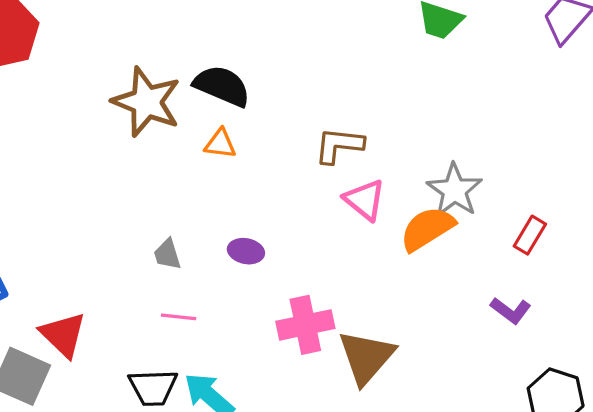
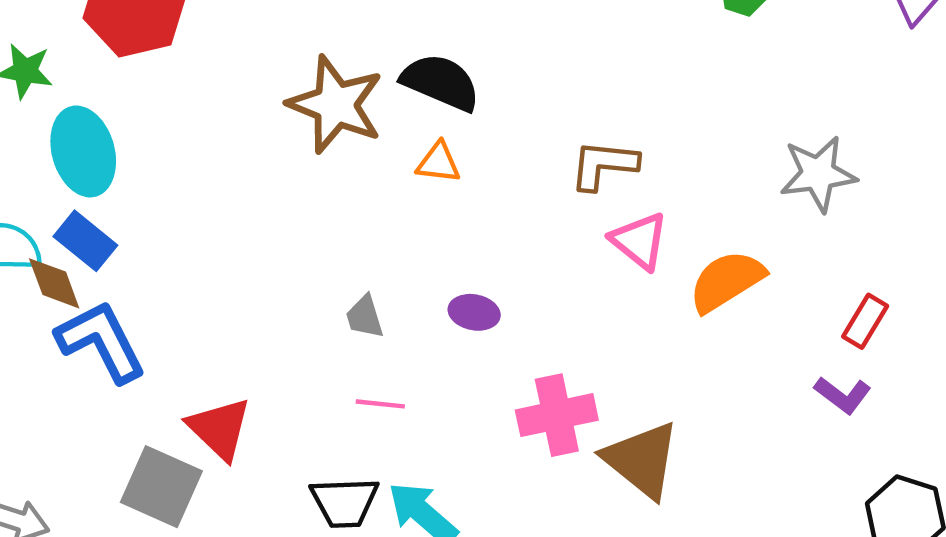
gray star: (455, 190) -> (818, 174), moved, turned 30
red rectangle: (530, 235) -> (865, 321), moved
brown triangle: (366, 357) -> (642, 460), turned -32

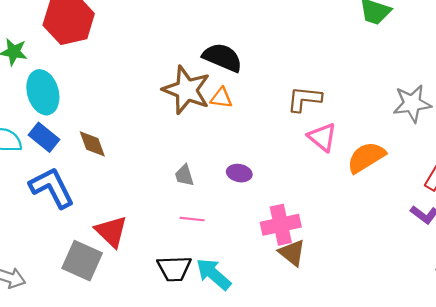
brown star: (336, 105) -> (187, 90), moved
brown diamond: (54, 283) -> (92, 144), moved
brown triangle: (642, 460) -> (292, 253), moved, size x0.7

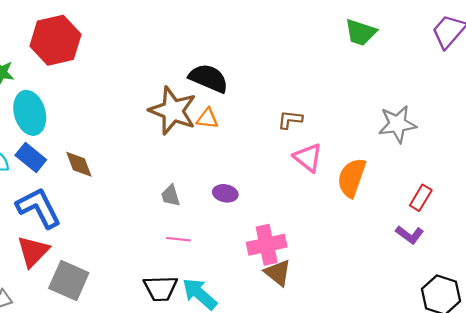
brown L-shape: (304, 99) -> (290, 120), size x0.7
orange semicircle: (366, 157) -> (352, 178), turned -39
red triangle: (111, 231) -> (33, 251), moved, turned 30

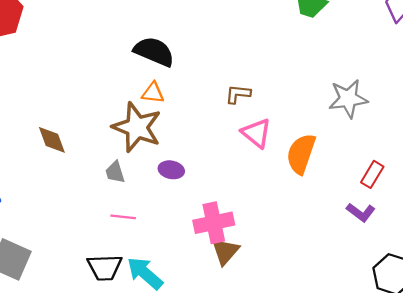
brown star: (173, 111) -> (137, 127), moved
brown diamond: (79, 164) -> (52, 140), moved
brown triangle: (278, 273) -> (225, 251), turned 32

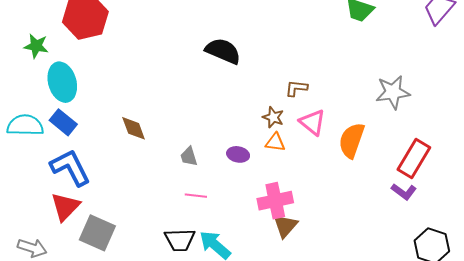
orange triangle: (153, 93) -> (275, 142), moved
brown star: (137, 127) -> (273, 117), moved, size x0.5
red rectangle: (372, 174) -> (414, 158), size x1.6

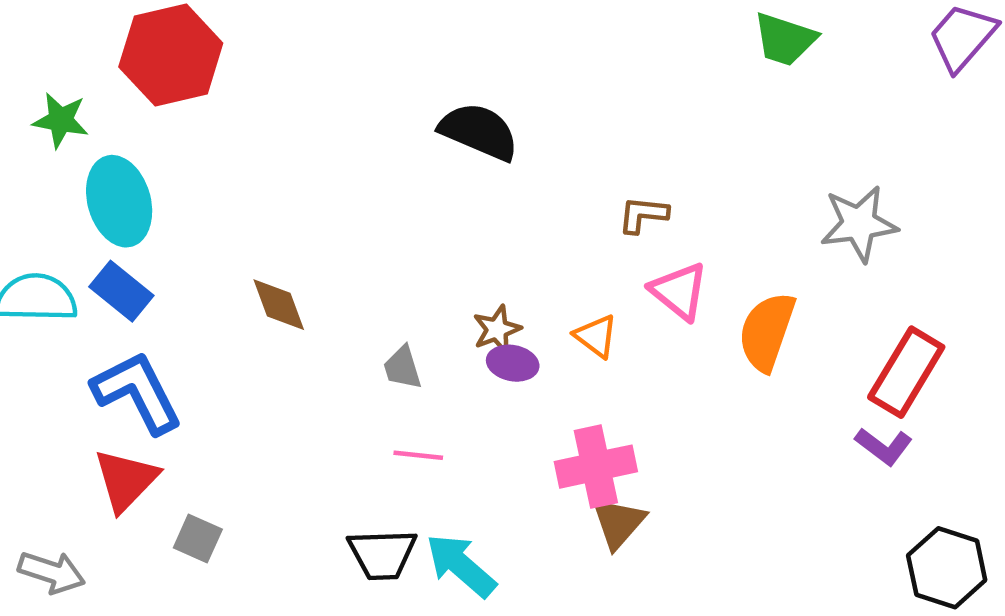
brown star: (273, 117) -> (497, 329), moved, turned 30
orange triangle: (275, 142) -> (596, 336), turned 30
gray square: (97, 233) -> (198, 539), size x0.6

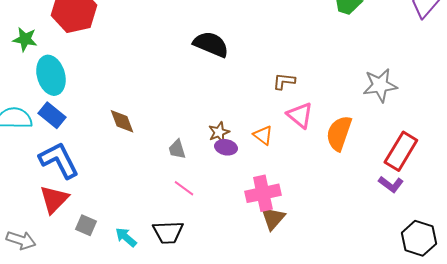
pink line: (418, 455) -> (184, 188), turned 30
cyan arrow: (461, 565) -> (126, 237), moved, size x0.7

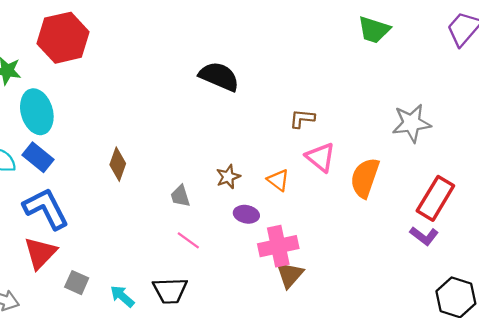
brown diamond: (122, 121) -> (118, 164), turned 40
purple ellipse: (226, 147) -> (246, 214), moved

